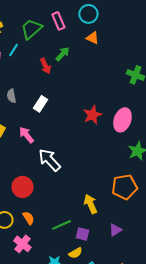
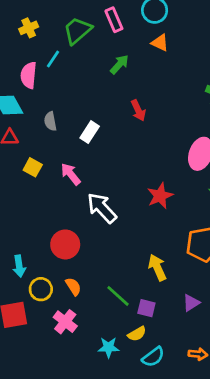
red arrow: (45, 66) -> (138, 110), moved
red star: (92, 115) -> (160, 196), moved
green line: (61, 225) -> (118, 296), turned 66

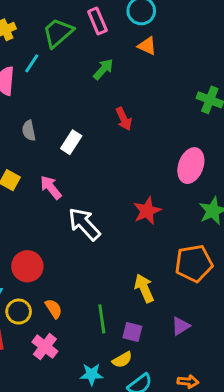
red circle: (65, 244) -> (27, 266), moved
green line: (118, 296) -> (102, 319), turned 40

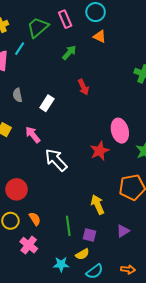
pink ellipse: (191, 166) -> (120, 131), moved, turned -35

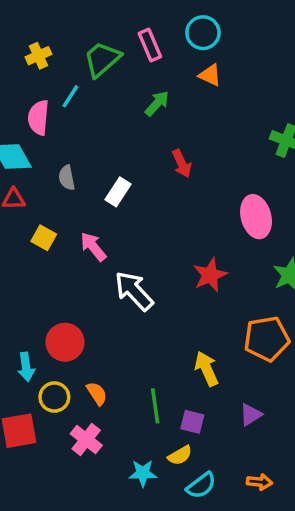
pink ellipse: (120, 131) -> (256, 217), moved

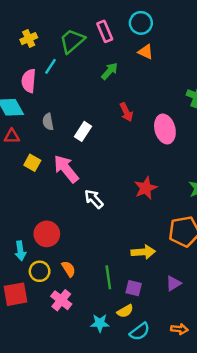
pink ellipse: (256, 217) -> (165, 129), moved
pink arrow: (93, 247) -> (66, 169), size x1.4
white arrow: (134, 291) -> (94, 199), size x0.7
yellow arrow: (206, 369) -> (143, 252), turned 110

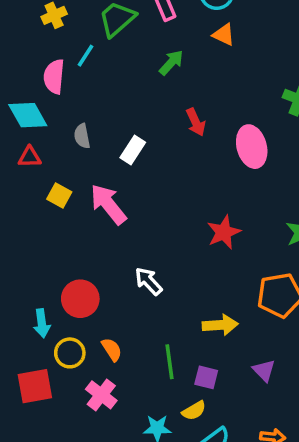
white arrow: (94, 199) -> (149, 281), moved
purple triangle: (173, 283) -> (264, 370), turned -42

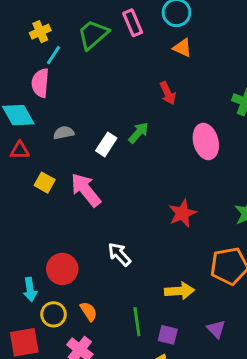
cyan line: (86, 56) -> (53, 55), moved
green arrow: (171, 63) -> (138, 133), moved
red arrow: (196, 122) -> (168, 93), moved
gray semicircle: (82, 136) -> (64, 133), turned 90

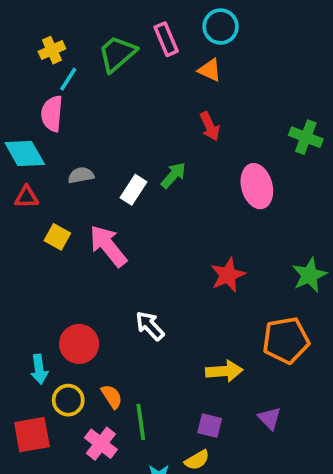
orange triangle: (182, 48) -> (210, 70), moved
green line: (137, 322) -> (141, 422), moved

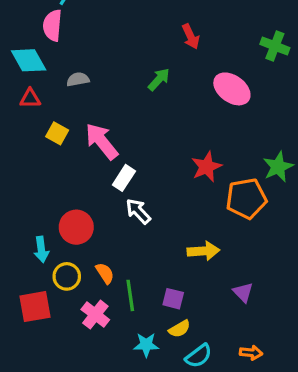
pink ellipse: (257, 186) -> (232, 89), turned -39
white rectangle: (134, 190) -> (124, 178), moved
orange pentagon: (286, 340) -> (246, 199), moved
purple square: (210, 426) -> (173, 299), moved

